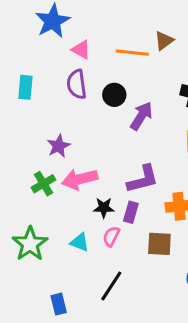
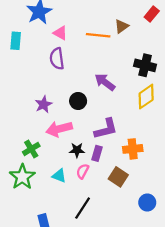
cyan rectangle: (25, 87) -> (16, 41), moved
black circle: (114, 95) -> (78, 101), moved
purple arrow: (141, 116) -> (105, 82), turned -85
green cross: (44, 184) -> (31, 149), moved
brown square: (159, 244) -> (118, 177), turned 30

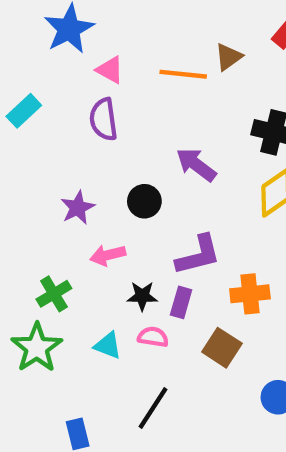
cyan rectangle: (16, 41) -> (24, 111), moved, turned 42
pink arrow: (59, 129) -> (108, 255), size x0.7
pink semicircle: (83, 171) -> (153, 337), turned 72

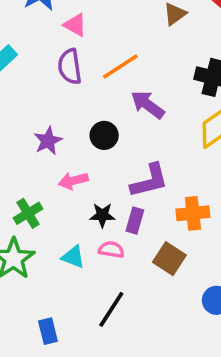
orange line: (183, 74) -> (120, 67), moved, turned -39

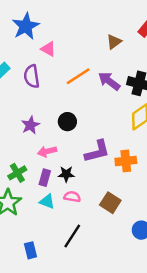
purple semicircle: (70, 67) -> (32, 76), moved
purple arrow: (148, 105) -> (109, 81), moved
orange cross: (193, 213) -> (126, 161), moved
purple rectangle: (135, 221) -> (45, 178), moved

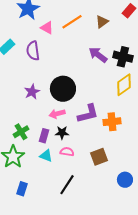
orange line: (78, 76) -> (72, 22), moved
black circle: (67, 122) -> (63, 89), size x1.6
pink arrow: (47, 151) -> (57, 114), moved
brown square: (110, 203) -> (99, 157), turned 36
blue rectangle: (30, 250) -> (22, 189), moved, turned 32

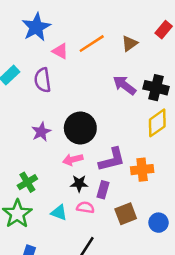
purple rectangle: (44, 136) -> (103, 190), moved
blue circle: (125, 180) -> (159, 223), moved

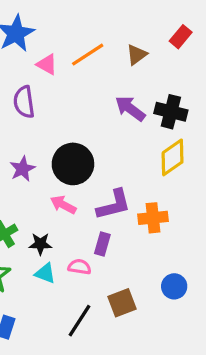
pink arrow: (73, 160) -> (63, 205), turned 42
black star: (79, 183) -> (40, 244), moved
brown square: (126, 214) -> (122, 303), moved

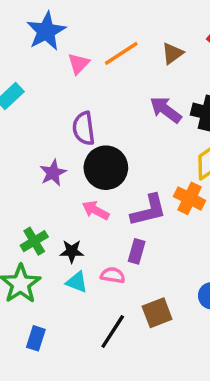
pink triangle: (47, 64) -> (79, 64), turned 45
purple semicircle: (24, 102) -> (84, 128), moved
orange cross: (153, 218) -> (189, 198), moved, turned 32

